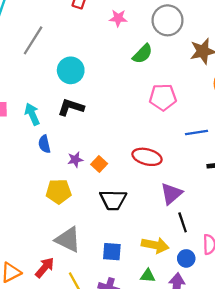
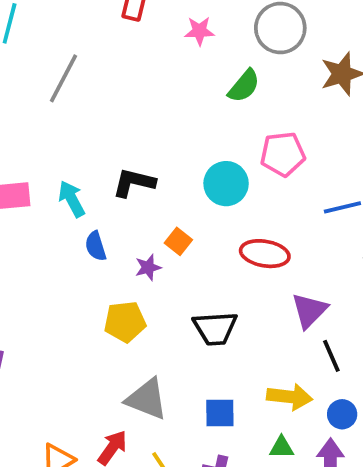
cyan circle: (71, 70) -> (226, 184), moved
orange square: (99, 164) -> (178, 241), moved

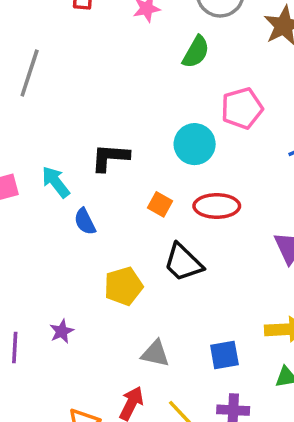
red ellipse: (265, 254) -> (217, 206), moved
purple star: (148, 267) -> (62, 331), moved
black trapezoid: (215, 328) -> (183, 263), moved, turned 57
gray triangle: (147, 399) -> (155, 354), size x0.7

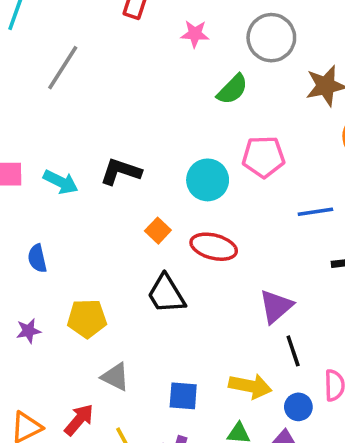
cyan arrow: (56, 182) -> (61, 182), turned 140
blue semicircle: (85, 222) -> (37, 258), moved
yellow pentagon: (123, 286) -> (87, 319), moved

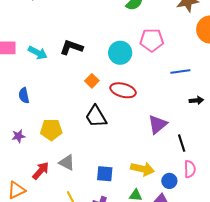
black line: (293, 351) -> (182, 143), moved
red arrow: (79, 420) -> (41, 171), moved

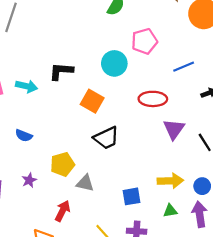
orange square: (92, 81) -> (92, 101), size x1.5
red ellipse: (123, 90) -> (153, 99), moved
blue semicircle: (24, 95) -> (24, 136), turned -42
black trapezoid: (96, 116) -> (106, 138), turned -70
gray triangle: (67, 163) -> (85, 183), moved

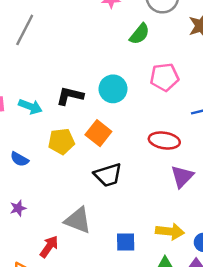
cyan circle: (114, 63) -> (113, 89), moved
yellow pentagon: (62, 164) -> (61, 141), moved
gray triangle: (85, 183) -> (78, 220), size x1.4

